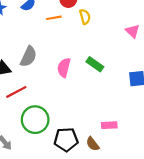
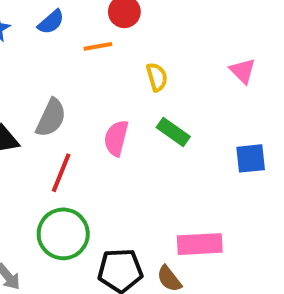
yellow semicircle: (85, 17) -> (157, 77), moved
red line: (16, 92) -> (61, 173), moved, turned -40
pink rectangle: (109, 125) -> (200, 244), size x1.5

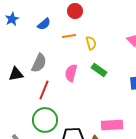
blue semicircle: (51, 22) -> (44, 24), moved
orange line: (98, 46) -> (69, 36), moved

